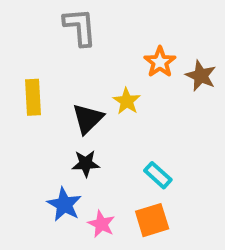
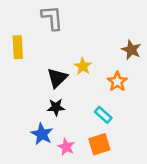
orange star: (160, 62) -> (117, 82), moved
yellow rectangle: (33, 97) -> (18, 47), moved

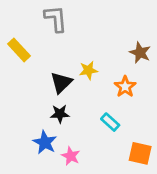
yellow rectangle: (18, 47) -> (19, 50), turned -40
yellow star: (83, 66) -> (88, 70), turned 30
orange square: (99, 144) -> (140, 153), moved, turned 30

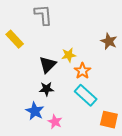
orange star: (125, 87) -> (82, 71), moved
cyan rectangle: (110, 122) -> (86, 95), size x1.5

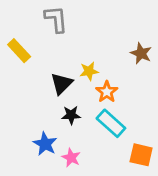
black star: (46, 89) -> (71, 115), moved

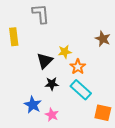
yellow rectangle: (19, 51) -> (14, 37), turned 36

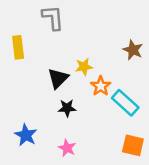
cyan rectangle: (81, 90) -> (125, 103), moved
blue star: (33, 105) -> (26, 135), moved

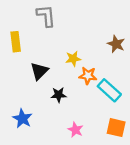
black triangle: (58, 78) -> (39, 71), moved
orange star: (101, 86) -> (88, 76), turned -30
pink star: (67, 148) -> (75, 130), moved

